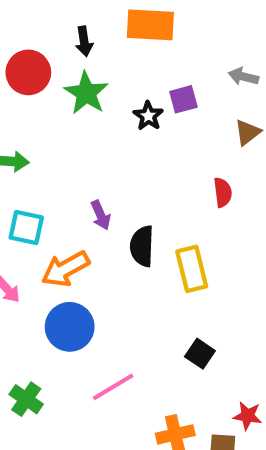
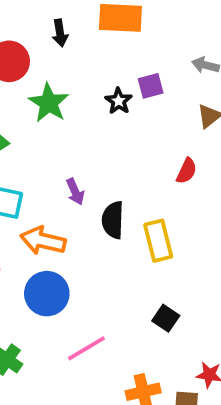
green star: (86, 93) -> (49, 103), moved
red semicircle: (223, 192) -> (187, 171), turned 32
orange arrow: (66, 269) -> (43, 241), turned 42

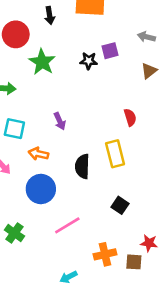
black star: (119, 101) -> (89, 61), turned -30
red semicircle: (187, 171) -> (130, 117), moved, turned -42
black semicircle: (113, 220) -> (82, 166), moved
orange arrow: (43, 241) -> (38, 154), size x0.7

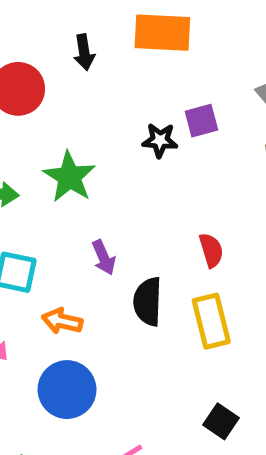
green star: (42, 62) -> (69, 177), moved
red semicircle: (130, 117) -> (211, 250), moved
black semicircle: (82, 166) -> (148, 302), moved

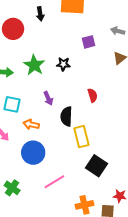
black star: (160, 140) -> (63, 64), moved
yellow rectangle: (211, 321) -> (81, 137), moved
black square: (221, 421) -> (97, 166), size x1.5

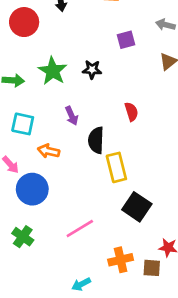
blue circle: (33, 153) -> (32, 189), moved

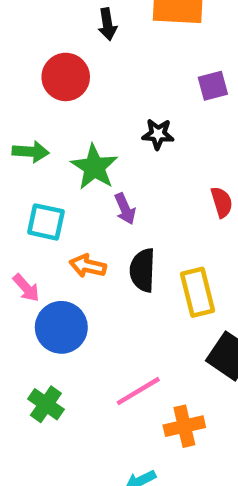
red circle: (24, 22) -> (66, 77), moved
green star: (53, 71) -> (94, 167), moved
black semicircle: (96, 140) -> (143, 270), moved
orange cross: (121, 260) -> (184, 426), moved

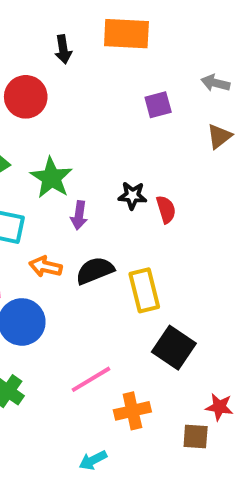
black star: (158, 134) -> (132, 196), moved
purple arrow: (125, 209) -> (79, 215), turned 32
black semicircle: (143, 270) -> (95, 271), turned 66

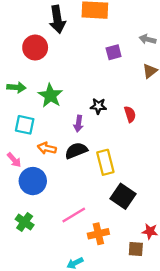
black arrow: (63, 49) -> (57, 19), size x1.6
red semicircle: (166, 209) -> (130, 114), moved
purple arrow: (79, 215) -> (78, 124), moved

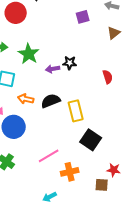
red semicircle: (130, 114) -> (108, 77), moved
purple arrow: (78, 124) -> (53, 69), moved, turned 72

